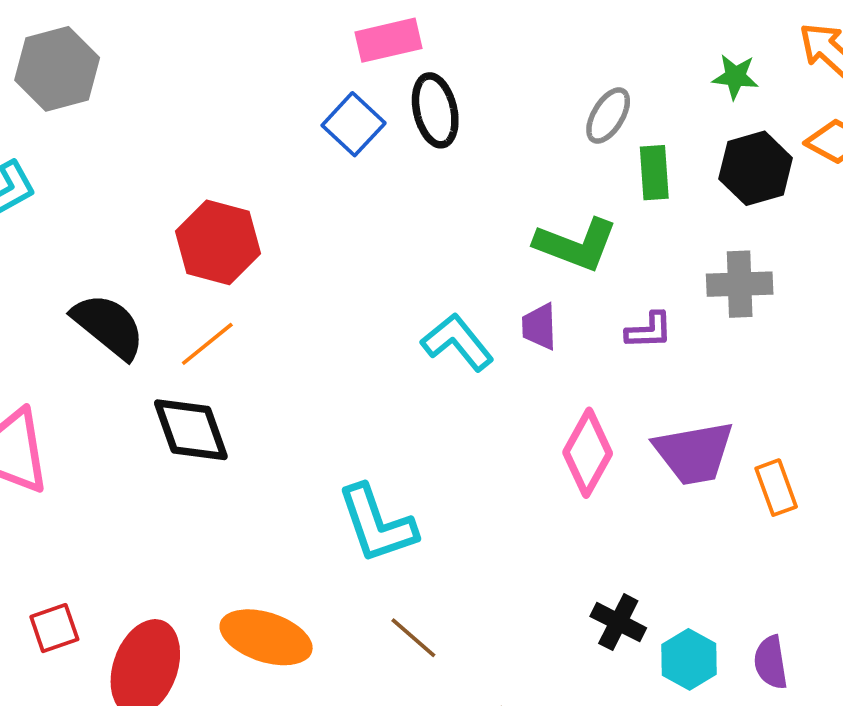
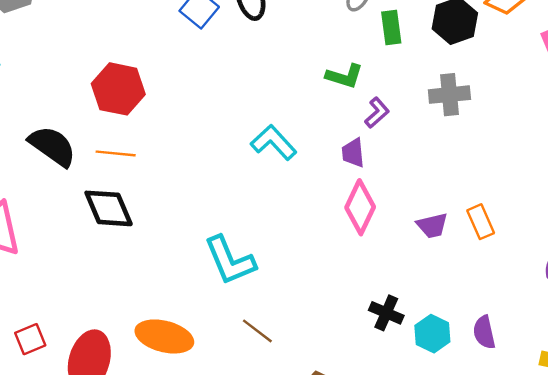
green L-shape: (576, 245) -> (344, 76), size x0.7
purple trapezoid: (539, 327) -> (353, 153), moved
purple L-shape: (649, 331) -> (377, 113), moved, turned -36
orange line: (207, 344) -> (116, 153), turned 48
purple trapezoid: (694, 453) -> (432, 225), moved, size x0.6

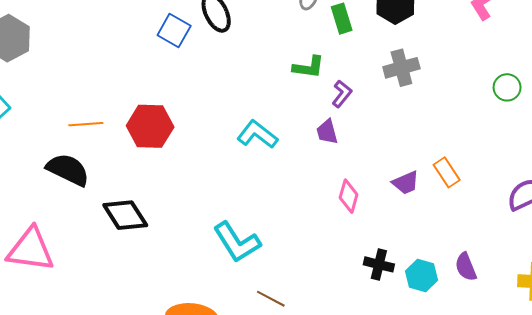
red hexagon: (118, 89) -> (150, 126), moved
orange line: (116, 153) -> (86, 124), moved
pink diamond: (360, 207) -> (349, 196), moved, size x0.7

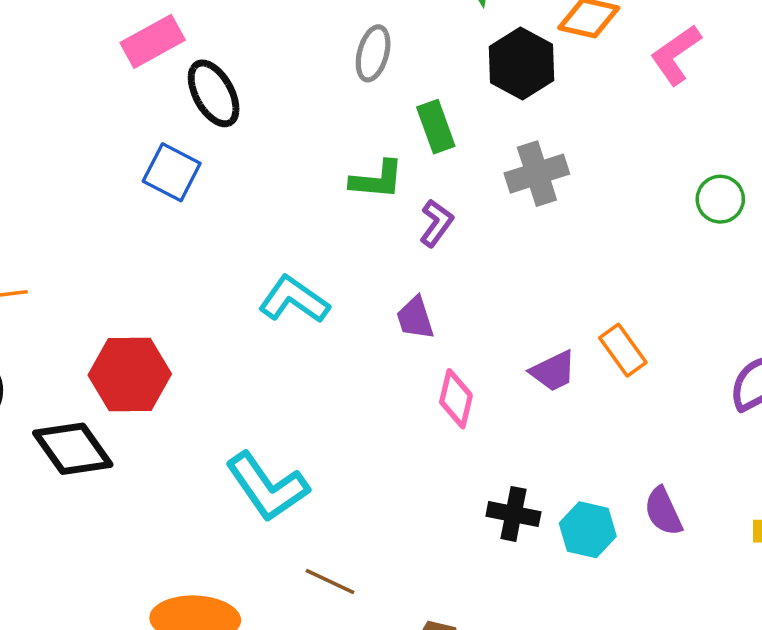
green rectangle: (342, 19) -> (436, 127), moved
blue square: (174, 31) -> (172, 172), moved
red hexagon: (150, 126) -> (130, 375), moved
purple trapezoid: (327, 132) -> (415, 318), moved

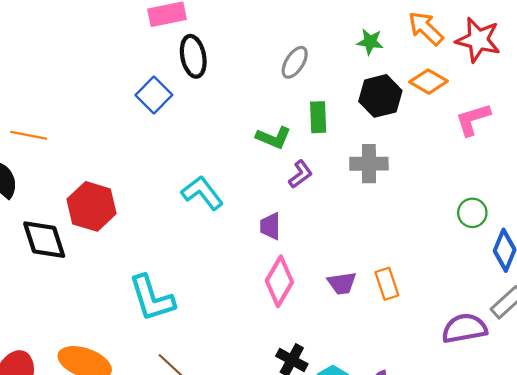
pink diamond: (456, 399) -> (279, 281), size x1.4

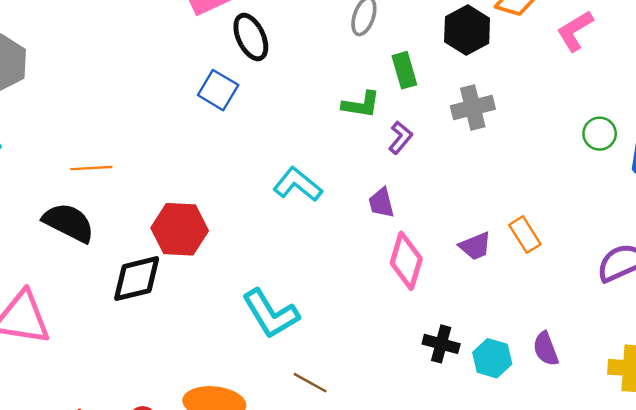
black diamond: (44, 240) -> (137, 279), turned -72

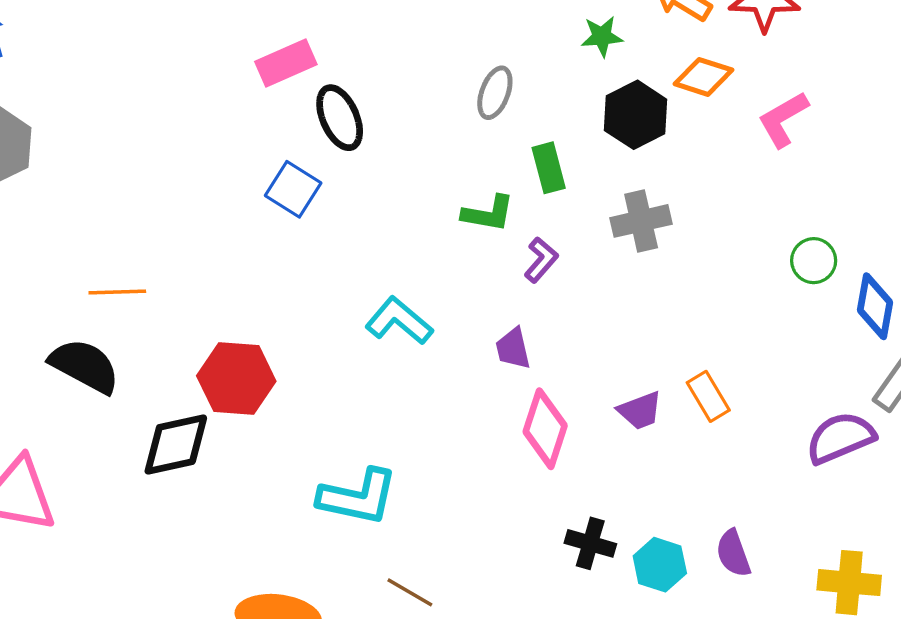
cyan L-shape: (271, 314) -> (358, 497), turned -48

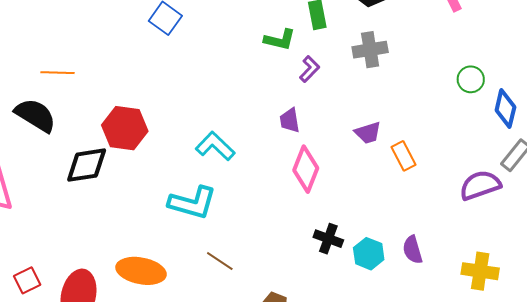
cyan L-shape: (399, 321) -> (215, 146), moved
purple trapezoid: (640, 411) -> (368, 133), moved

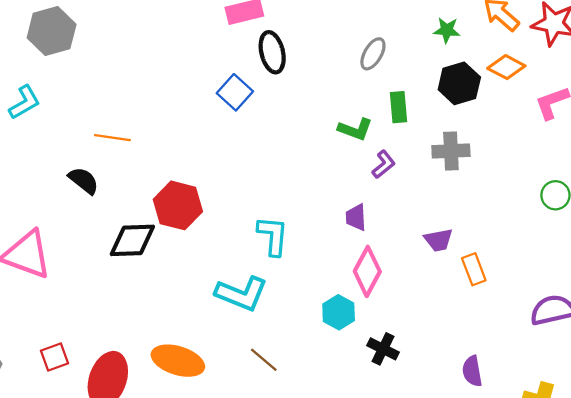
black semicircle: (35, 115) -> (84, 181), size x0.7
cyan L-shape: (215, 146) -> (273, 236), turned 45
cyan hexagon: (369, 254) -> (339, 312), moved

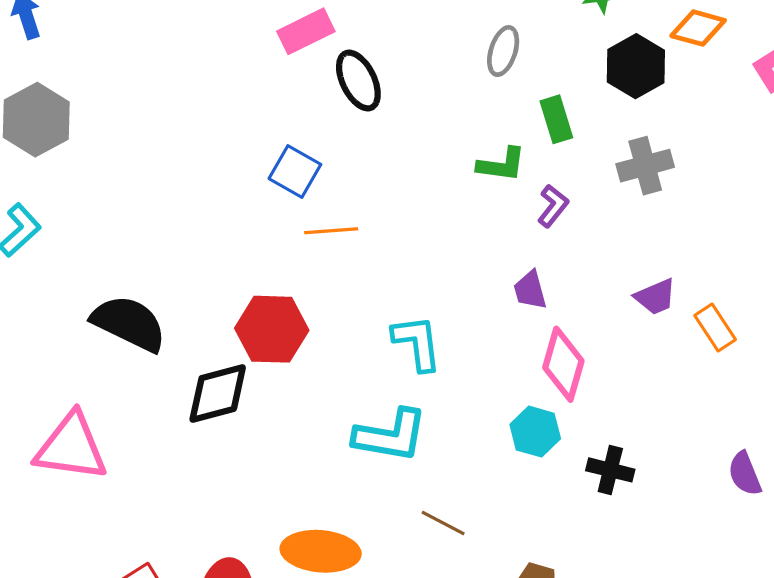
blue square: (235, 92) -> (295, 172), moved
orange line: (112, 138) -> (331, 231), moved
black semicircle: (84, 181) -> (129, 323), size x1.6

